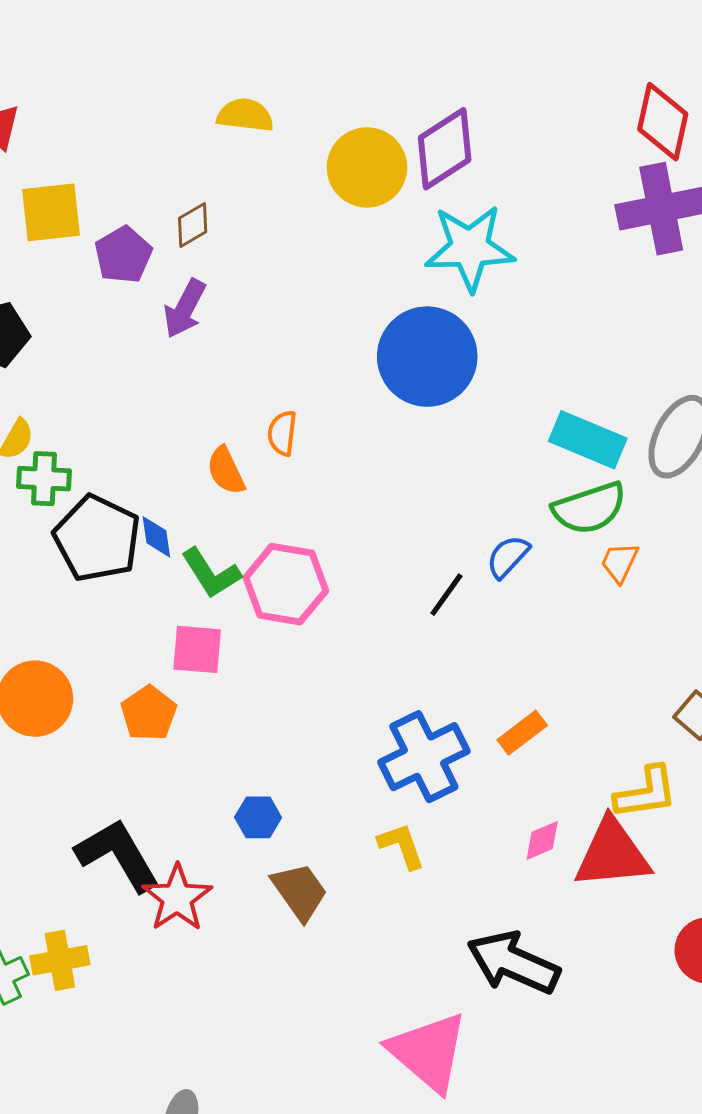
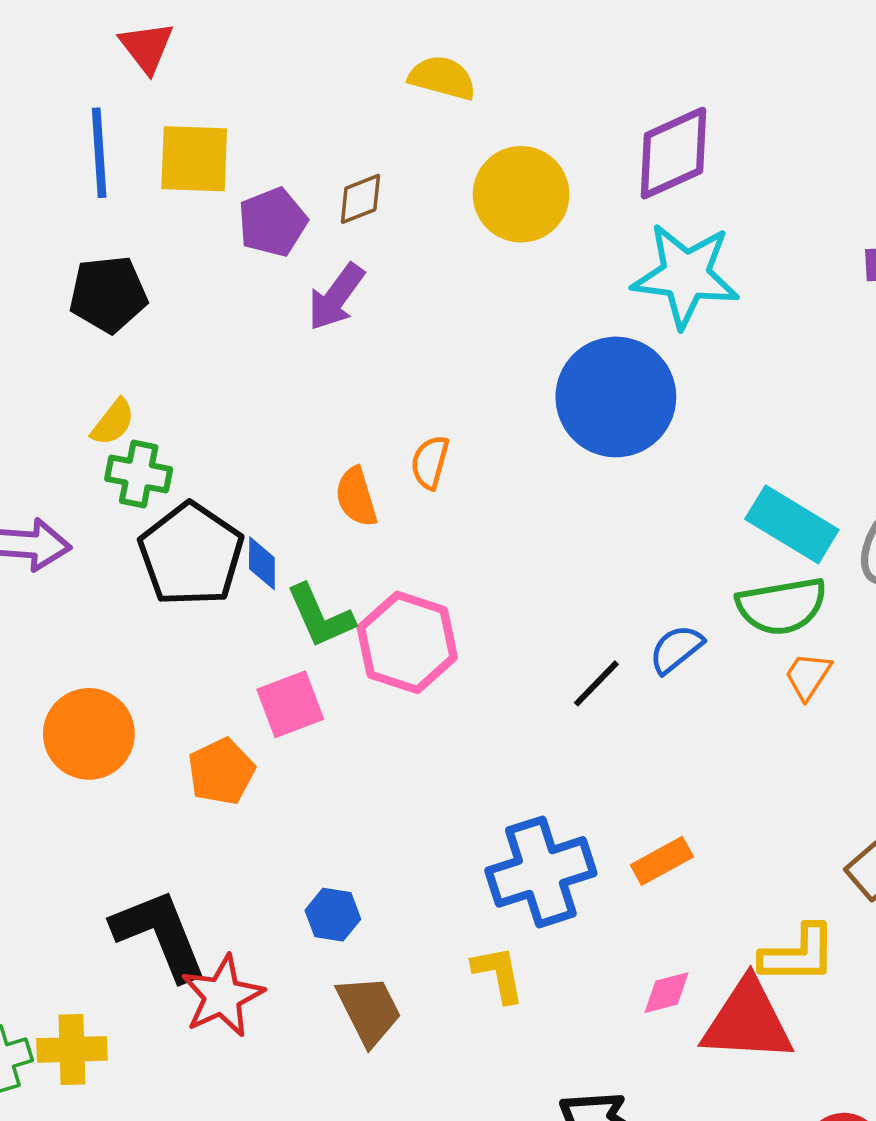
yellow circle: (367, 167) -> (521, 194), moved
pink square: (197, 649) -> (290, 704), turned -34

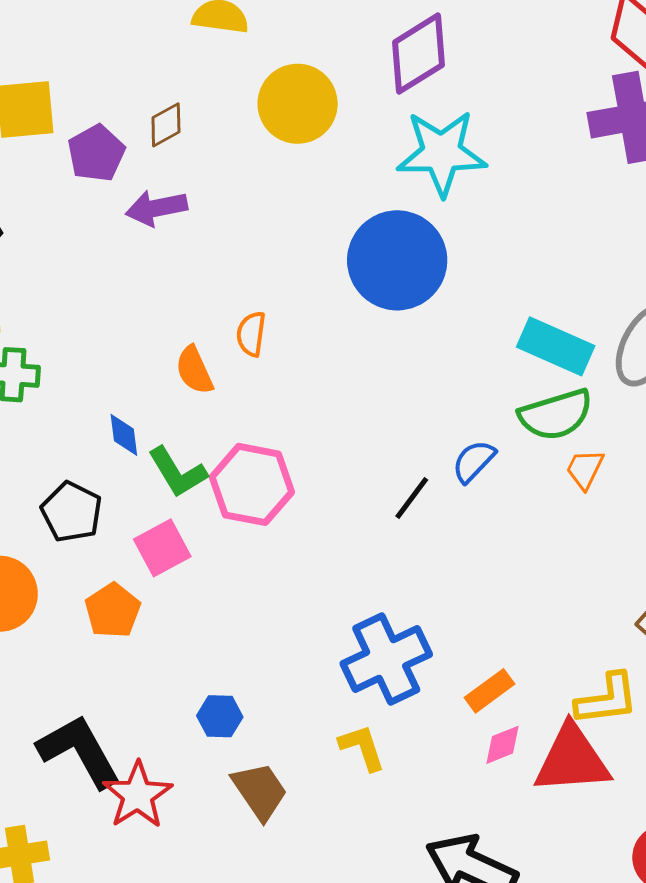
purple arrow: (336, 297) -> (156, 208), turned 50
black pentagon: (191, 554) -> (72, 512), moved, size x0.7
orange rectangle: (662, 861) -> (490, 691), moved

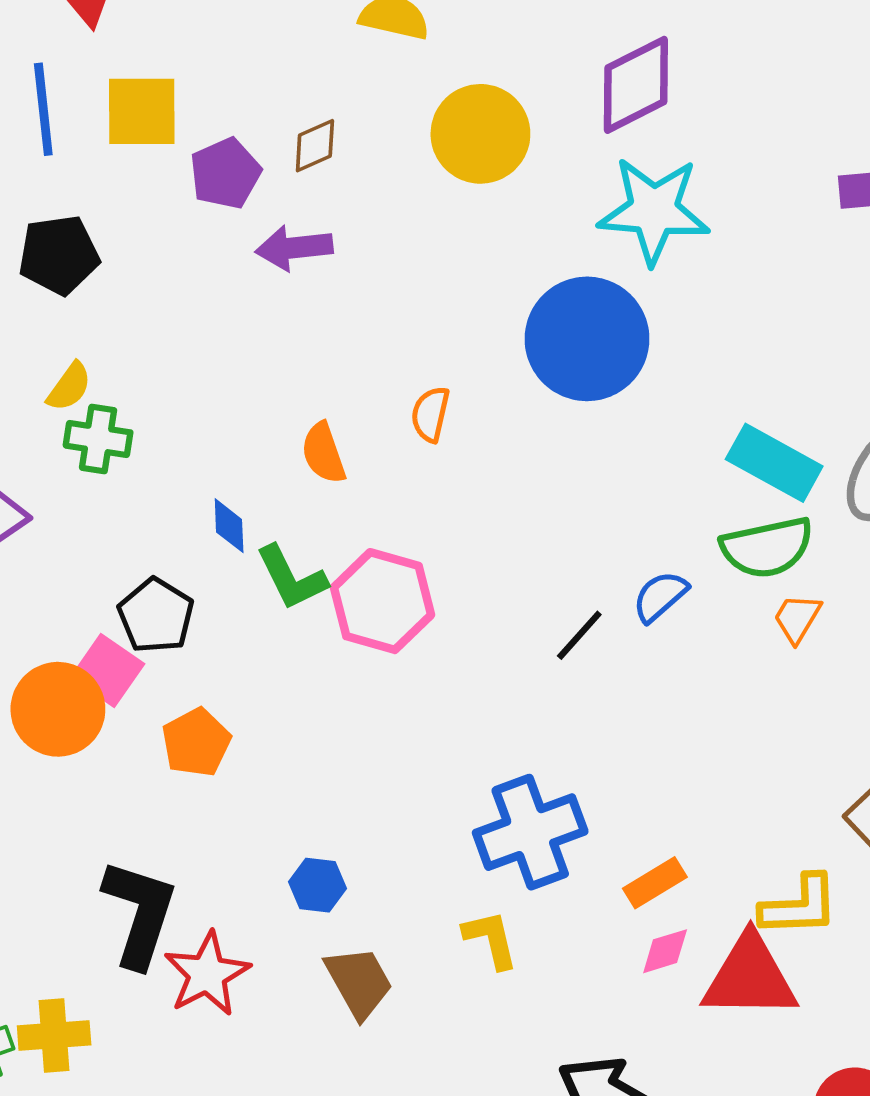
orange semicircle: (251, 334) -> (430, 414), moved
pink square: (162, 548) -> (108, 671), moved, turned -32
black L-shape: (79, 751) -> (140, 913), turned 42

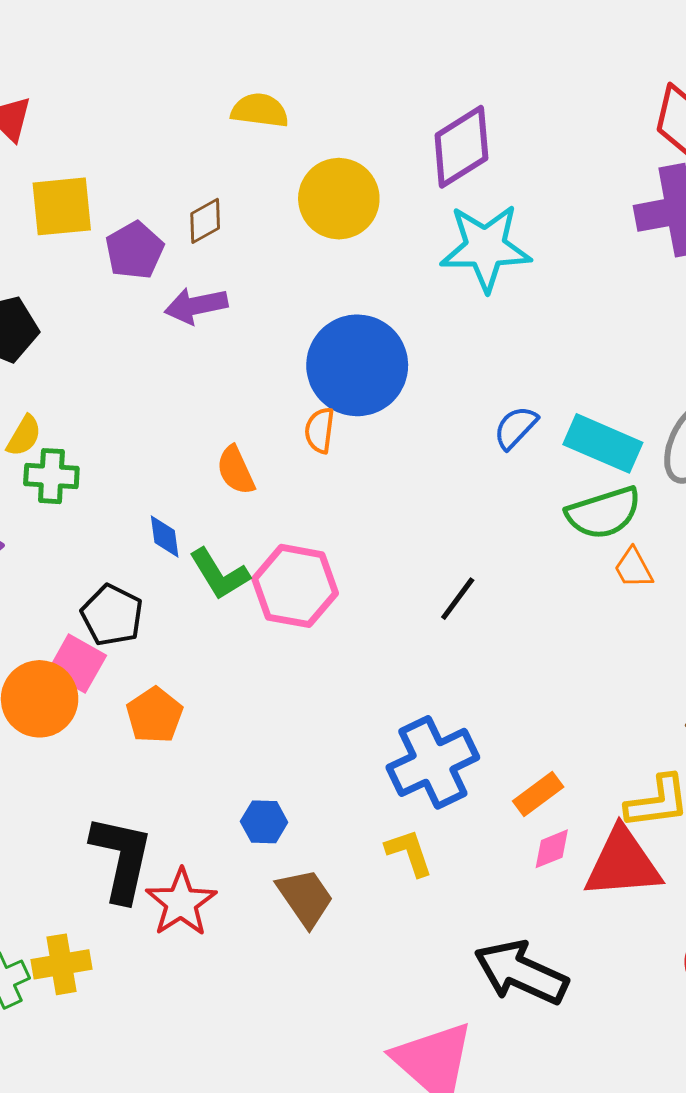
blue circle: (587, 339) -> (357, 365), moved
blue semicircle: (660, 596) -> (516, 427), moved
orange trapezoid: (797, 618) -> (633, 568), turned -54

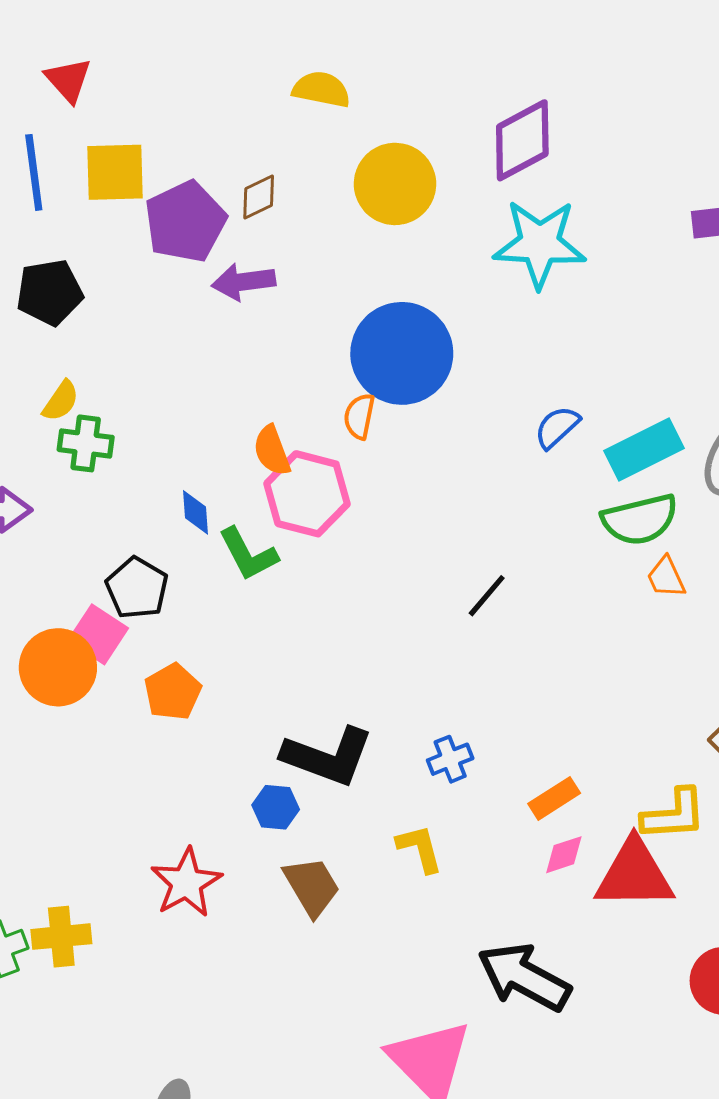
purple pentagon: (134, 250) -> (185, 222), size x1.4
cyan rectangle: (603, 443) -> (644, 449), turned -54
pink hexagon: (295, 586) -> (307, 494), moved
blue cross: (433, 762) -> (450, 759), size x0.5
black L-shape: (122, 858) -> (328, 756), moved, turned 94

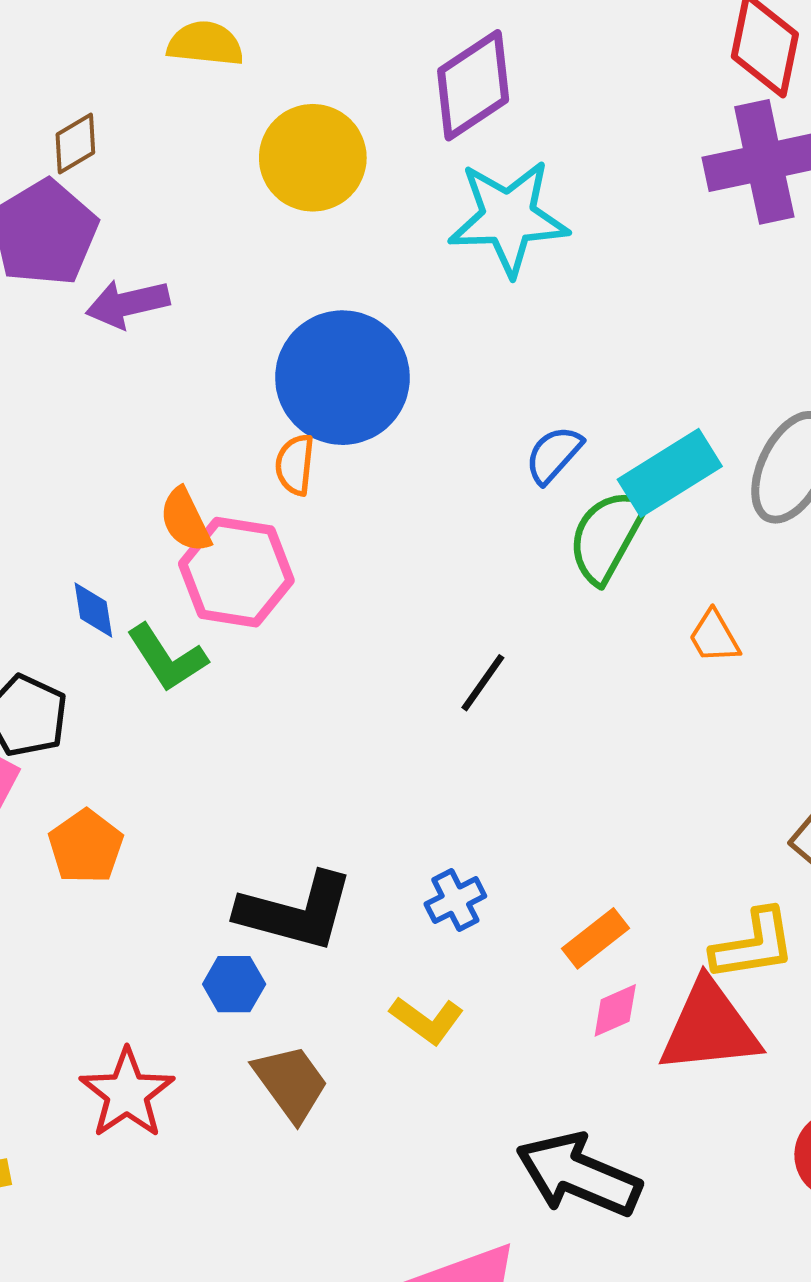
brown diamond: (259, 197) -> (75, 144), moved
green semicircle: (640, 519) -> (607, 536), moved, turned 138
yellow L-shape: (420, 848) -> (427, 1020), turned 146

